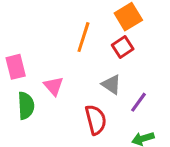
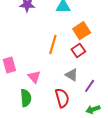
green semicircle: (26, 106) -> (26, 98), moved

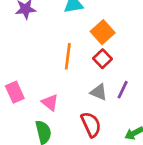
purple line: (90, 86) -> (123, 90), moved

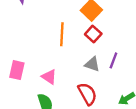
pink rectangle: (15, 92) -> (17, 70), turned 42

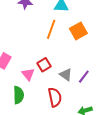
orange line: (62, 34) -> (51, 29), moved
red square: (93, 34) -> (44, 65), moved

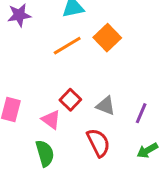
orange line: (51, 29) -> (67, 46), turned 54
purple line: (84, 77) -> (141, 113), moved

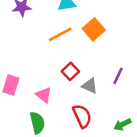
red square: (70, 100) -> (70, 71), moved
purple line: (141, 113) -> (118, 76), moved

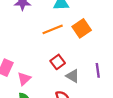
purple line: (118, 76) -> (98, 70), turned -40
pink triangle: (44, 95) -> (24, 79), moved, turned 32

